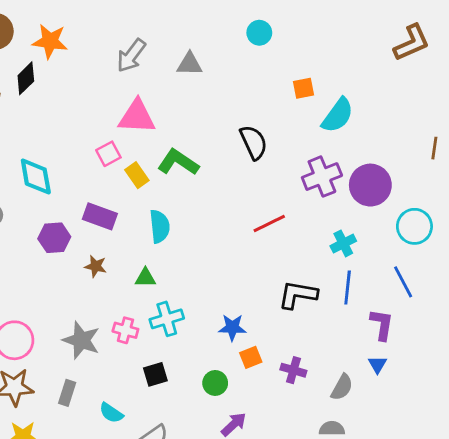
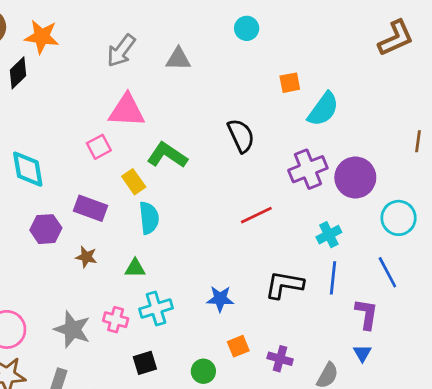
yellow rectangle: (137, 175) -> (134, 182), moved
blue star: (232, 327) -> (220, 299), moved

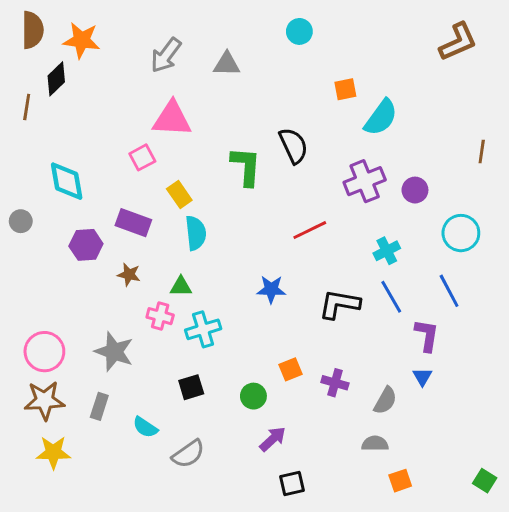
green L-shape: (167, 155) -> (246, 166), moved, turned 60
purple circle: (355, 177) -> (415, 190), size x0.6
blue line: (333, 278) -> (391, 297), turned -36
blue star: (220, 299) -> (271, 289), moved
pink cross: (116, 320) -> (160, 316), moved

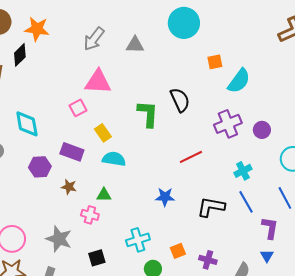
cyan circle: (299, 31) -> (184, 23), size x1.8
cyan semicircle: (196, 233) -> (114, 159), turned -75
cyan cross: (203, 329) -> (138, 240), moved
black square: (191, 387) -> (97, 258), moved

